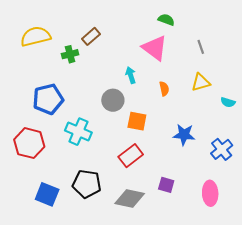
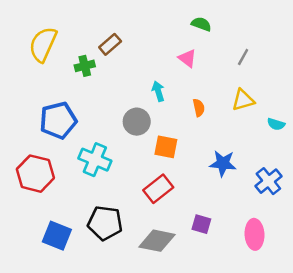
yellow semicircle: (36, 36) -> (43, 44), turned -52
gray line: (201, 47) -> (243, 57), turned 48
pink triangle: (155, 48) -> (187, 58), size x0.6

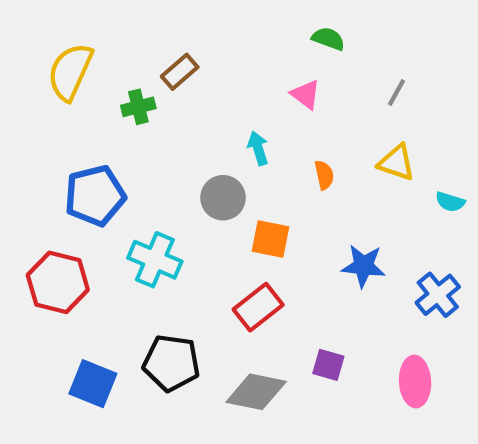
yellow triangle: (243, 100) -> (396, 163), turned 35

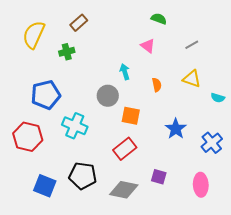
brown rectangle: (180, 72) -> (79, 23), moved
gray line: (396, 92) -> (192, 45), turned 32
blue star: (363, 266) -> (176, 129), turned 30

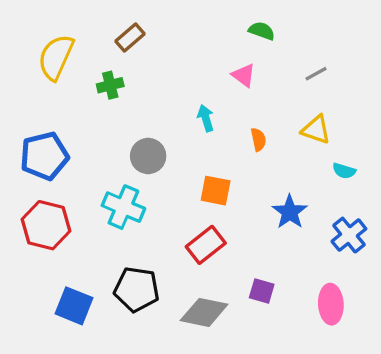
blue pentagon: (46, 95) -> (44, 156), moved
gray circle: (108, 96) -> (148, 156), moved
cyan semicircle: (218, 98) -> (344, 171), moved

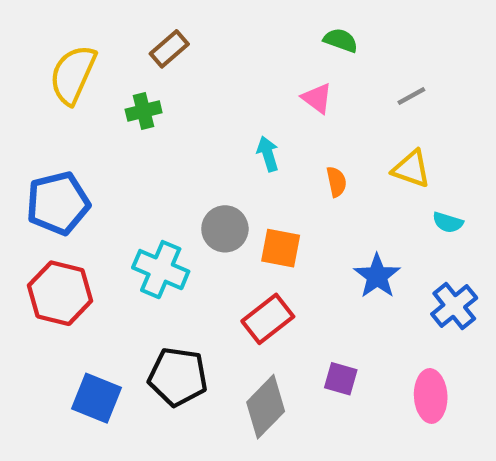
gray circle: (148, 156) -> (225, 229), moved
gray diamond: (204, 312) -> (266, 407), turned -57

